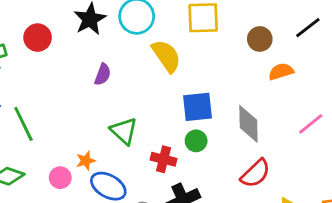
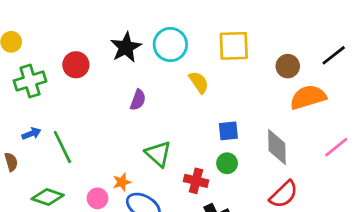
yellow semicircle: (166, 56) -> (199, 82), size x0.7
orange semicircle: (281, 72) -> (308, 97), size x1.5
blue square: (197, 107) -> (228, 131), size x0.7

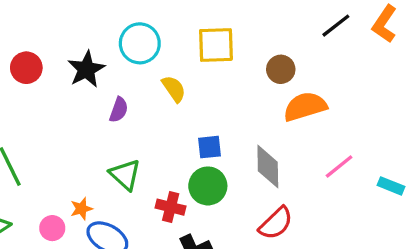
black star: (126, 47) -> (86, 69), moved
black line: (334, 55) -> (336, 26), moved
purple semicircle: (138, 100) -> (119, 110), moved
green circle: (227, 163) -> (208, 186), size x1.5

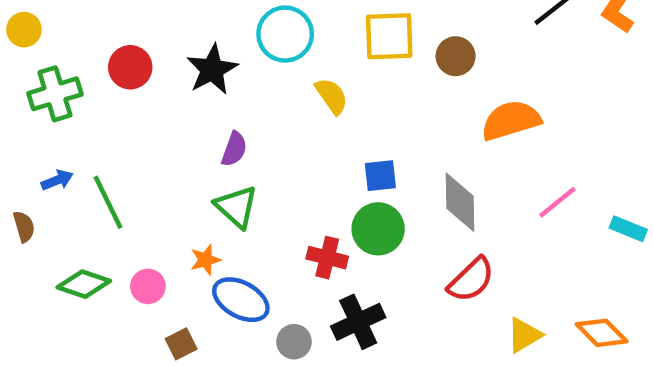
brown circle: (281, 69) -> (456, 56), moved
purple semicircle: (119, 110) -> (234, 149), moved
green triangle: (125, 175) -> (236, 207), moved
pink circle: (52, 228) -> (148, 286), moved

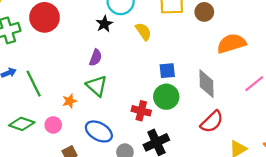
red circle: (130, 67) -> (45, 17), size x1.4
black star: (212, 69) -> (104, 24), moved, size x0.7
orange star: (205, 260) -> (70, 101), moved

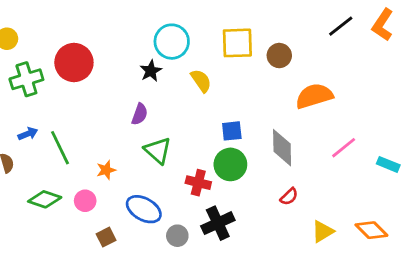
green triangle: (97, 86) -> (158, 150), moved
red semicircle: (212, 122) -> (289, 197), size x0.6

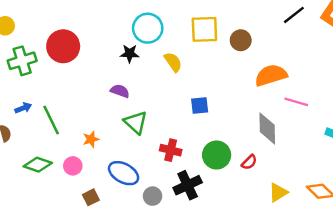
black star: (151, 71) -> (130, 54), turned 30
purple semicircle: (140, 114) -> (120, 91), turned -90
gray diamond: (282, 148) -> (267, 128), moved
pink line: (344, 148) -> (296, 102), moved, turned 55
green circle: (230, 164) -> (217, 155), moved

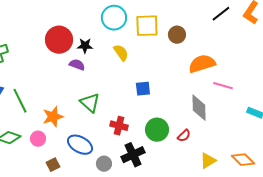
cyan circle: (148, 28) -> (114, 18), moved
red circle: (63, 46) -> (59, 40), moved
purple semicircle: (120, 91) -> (77, 65), moved
orange star: (91, 139) -> (53, 117), size x1.5

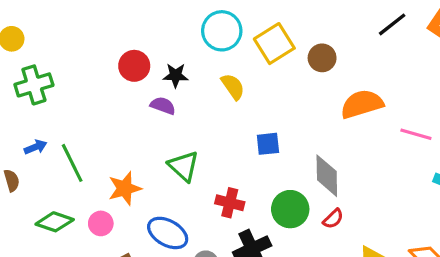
yellow square: (147, 26) -> (274, 44), turned -30
red circle: (59, 40) -> (134, 66), size x0.7
pink line: (223, 86) -> (416, 134), moved
gray diamond: (199, 108) -> (327, 176), moved

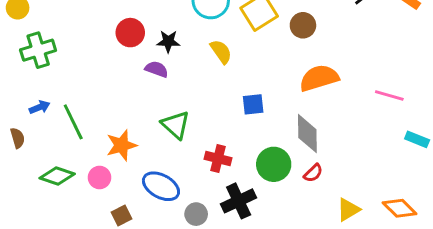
orange semicircle: (362, 104) -> (319, 78), moved

